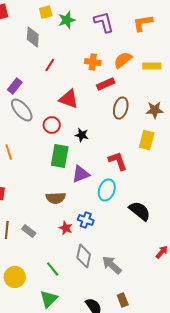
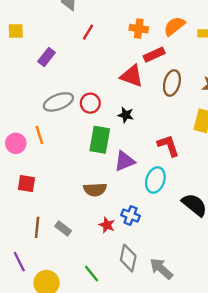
red triangle: (69, 99) -> (132, 76), moved
gray ellipse: (22, 110) -> (58, 102), moved, turned -70

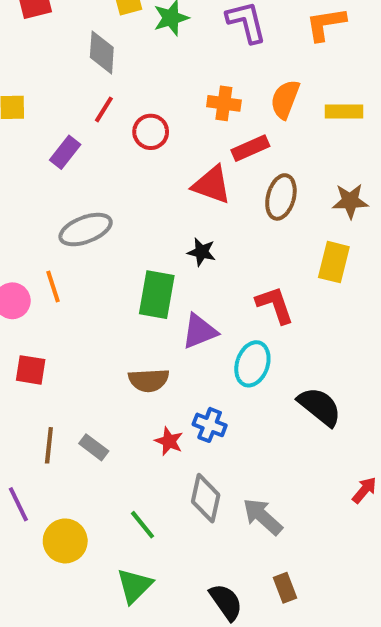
orange semicircle: (174, 26) -> (285, 99), turned -30
red line: (88, 32) -> (104, 109), moved
red circle: (90, 103) -> (151, 132), moved

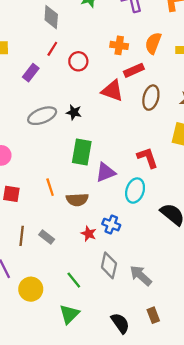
black star: (202, 252) -> (74, 112), moved
orange line: (53, 287) -> (50, 187), moved

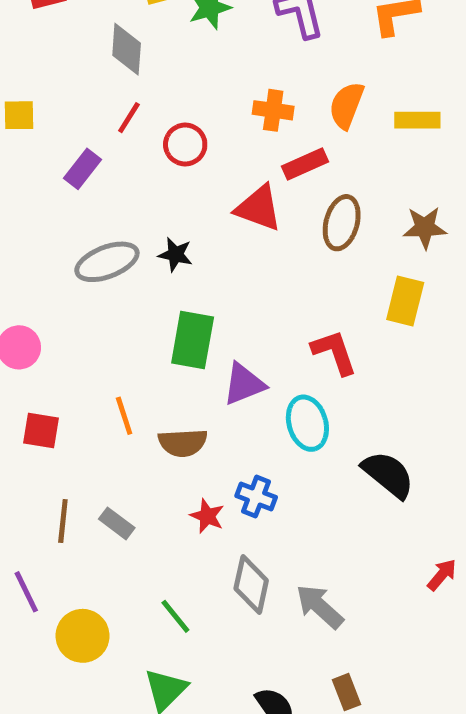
cyan ellipse: (135, 191) -> (307, 423), turned -35

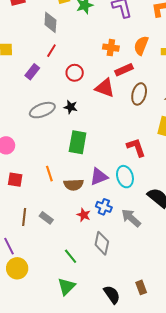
red circle: (185, 144) -> (75, 73), moved
purple triangle: (244, 384) -> (99, 177), moved
gray arrow: (320, 607) -> (131, 218), moved
yellow circle: (83, 636) -> (17, 268), moved

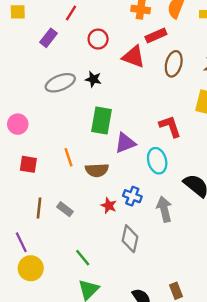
purple triangle: (99, 177) -> (125, 143), moved
gray arrow: (131, 218) -> (164, 209), turned 35
green line: (71, 256) -> (83, 258), moved

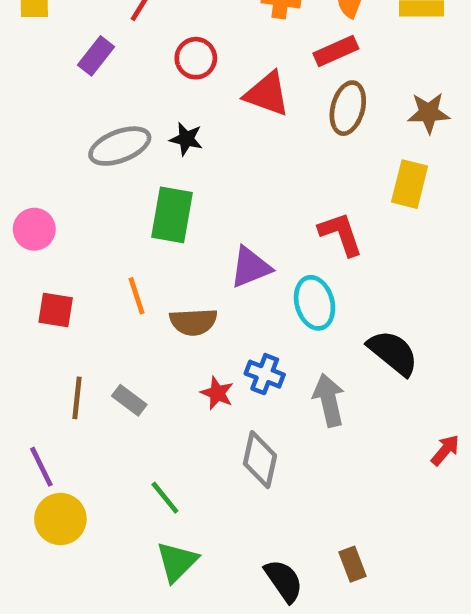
red rectangle: (156, 35) -> (336, 51), moved
green rectangle: (102, 121) -> (172, 215), moved

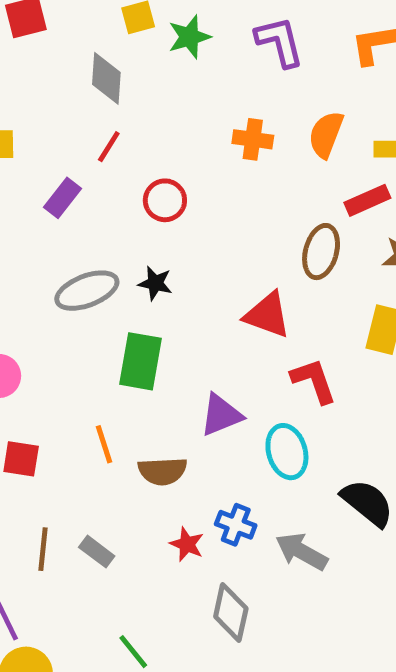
red rectangle: (336, 51) -> (367, 200), moved
red triangle: (267, 94) -> (267, 315), moved
gray arrow: (329, 400) -> (302, 552), turned -48

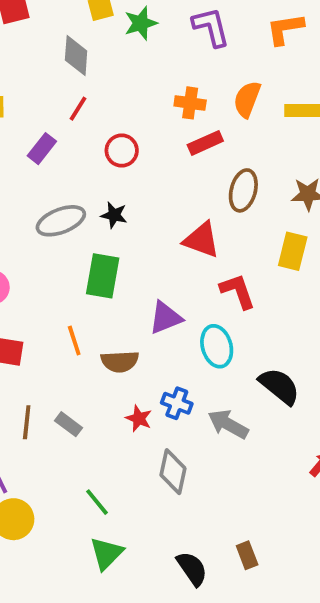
red rectangle: (367, 200) -> (205, 143), moved

